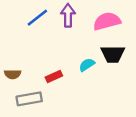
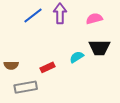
pink semicircle: (107, 21) -> (94, 19), size x0.7

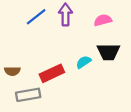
red rectangle: (48, 67) -> (52, 73), size x1.5

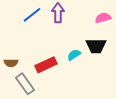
pink semicircle: (103, 20) -> (103, 18), moved
gray rectangle: (28, 95) -> (25, 84), turned 65

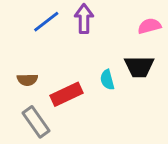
cyan semicircle: (74, 55) -> (107, 80), turned -72
brown semicircle: (11, 63) -> (27, 80), moved

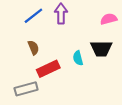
brown semicircle: (27, 80) -> (33, 48), moved, turned -112
gray rectangle: (36, 122) -> (26, 89), turned -70

